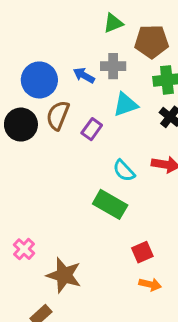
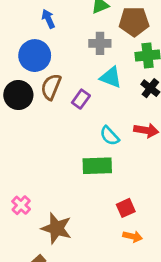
blue arrow: (84, 75) -> (48, 19), moved, turned 36
cyan triangle: (125, 105) -> (111, 77), turned 40
green rectangle: (110, 204) -> (97, 166), turned -32

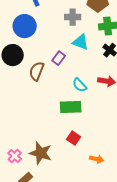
brown semicircle: (51, 87) -> (37, 71), moved
pink cross: (21, 205) -> (15, 156), moved
red square: (126, 208) -> (74, 138), moved, turned -32

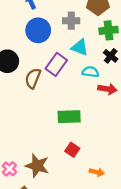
blue circle: (25, 26) -> (38, 30), moved
purple rectangle: (59, 58) -> (56, 64), size x1.5
cyan semicircle: (80, 85) -> (90, 72), moved, turned 140

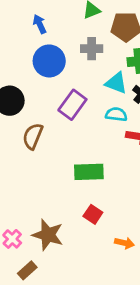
cyan triangle: (80, 47) -> (116, 83), moved
brown semicircle: (33, 78) -> (33, 136), moved

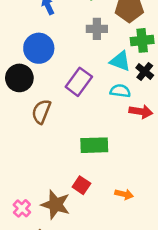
blue circle: (49, 61) -> (39, 48), moved
red square: (93, 214) -> (81, 185), moved
orange arrow: (124, 243) -> (124, 194), moved

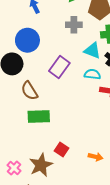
brown semicircle: (41, 112) -> (29, 91), turned -54
green rectangle: (94, 145) -> (39, 117), moved
brown star: (56, 205) -> (41, 165), turned 30

